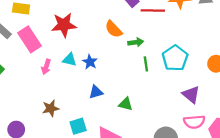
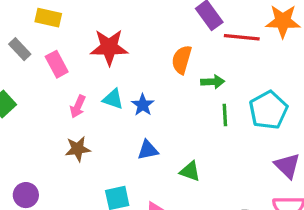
orange semicircle: (114, 29) -> (182, 60), turned 54
pink rectangle: (29, 39) -> (57, 64), size x0.7
brown star: (51, 108) -> (78, 149), moved

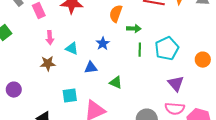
cyan triangle: (113, 99) -> (72, 49), moved
blue star: (143, 105) -> (103, 44), moved
pink arrow: (78, 107) -> (50, 38), turned -32

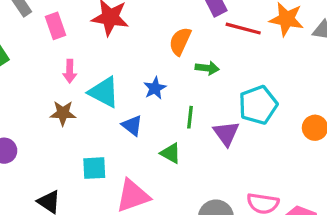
cyan triangle: (72, 49) -> (104, 92), size x1.5
green line: (140, 50) -> (190, 117), moved
blue triangle: (91, 68) -> (132, 125), turned 40
purple triangle: (176, 84) -> (226, 133), moved

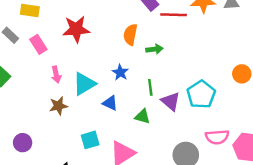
cyan triangle: (104, 92) -> (84, 84), turned -45
cyan pentagon: (258, 105) -> (201, 94), moved
purple triangle: (226, 133) -> (171, 101), moved

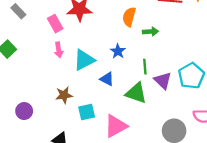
pink rectangle: (38, 44) -> (55, 24), moved
brown star: (58, 106) -> (64, 95), moved
green triangle: (142, 116) -> (136, 93), size x1.5

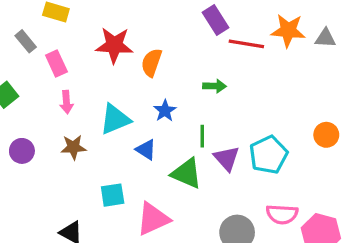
orange semicircle: (129, 17) -> (151, 63), moved
pink rectangle: (55, 24) -> (56, 64), moved
pink arrow: (59, 50) -> (67, 102), moved
brown star: (64, 95) -> (73, 147), moved
purple circle: (24, 111) -> (22, 151), moved

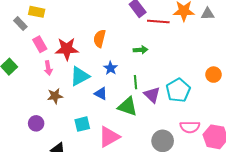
gray rectangle: (26, 41) -> (20, 24), moved
red star: (114, 45) -> (67, 49), moved
purple circle: (22, 151) -> (36, 123), moved

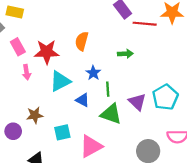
green line: (135, 82) -> (108, 89), moved
brown star: (55, 96) -> (35, 115), moved

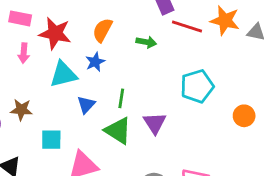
pink rectangle: (18, 47) -> (20, 18), turned -63
green arrow: (125, 54) -> (146, 42), moved
blue star: (93, 73) -> (95, 62), moved
cyan pentagon: (165, 97) -> (197, 86), moved
blue triangle: (83, 100) -> (86, 105), turned 32

